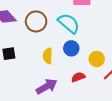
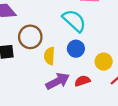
brown circle: (36, 21) -> (30, 37), moved
purple arrow: (47, 86) -> (58, 81), moved

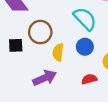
purple arrow: (58, 81) -> (45, 78), moved

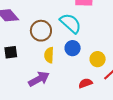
brown circle: (40, 32) -> (41, 31), moved
red semicircle: (89, 79) -> (85, 83), moved

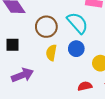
purple arrow: (39, 79) -> (22, 75), moved

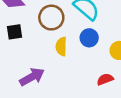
black square: (13, 45) -> (14, 32), moved

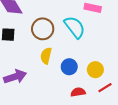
blue circle: (89, 38) -> (69, 67), moved

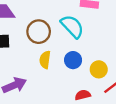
blue circle: (69, 67) -> (73, 60), moved

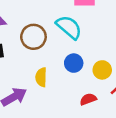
yellow semicircle: (45, 60) -> (41, 77), moved

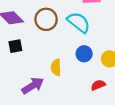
brown circle: (33, 37) -> (46, 19), moved

